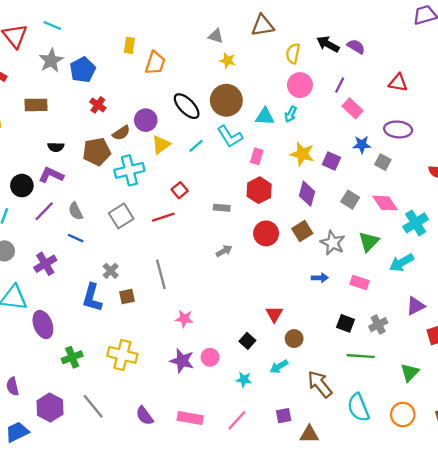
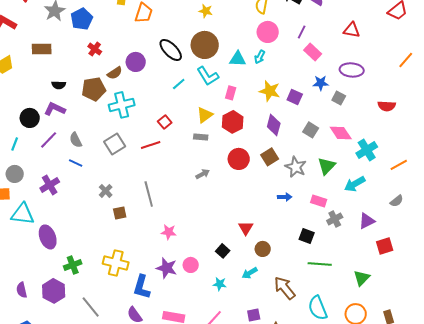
yellow triangle: (161, 145) -> (205, 115), moved
blue L-shape: (92, 298) -> (142, 287), moved
gray cross: (378, 325) -> (335, 219), moved
purple hexagon: (50, 407) -> (54, 291), moved

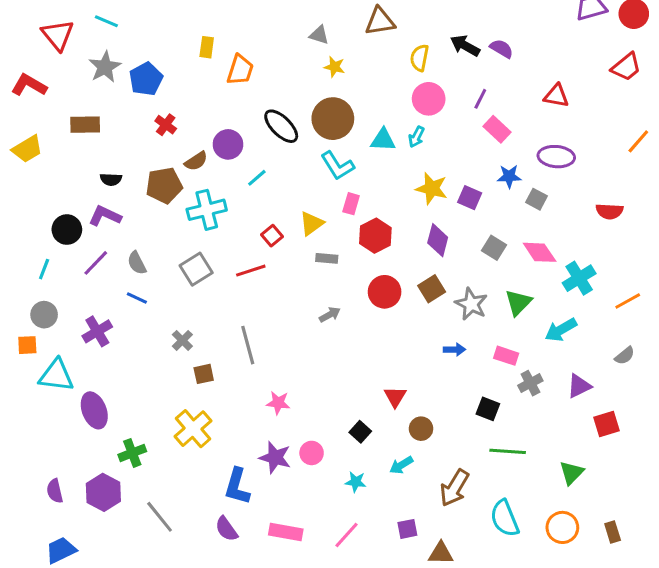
cyan line: (179, 84) -> (257, 178), moved
pink rectangle: (231, 93) -> (351, 204), moved
yellow triangle: (205, 115) -> (312, 223), moved
yellow cross: (116, 263) -> (193, 429), moved, turned 35
brown arrow: (285, 288) -> (454, 488), turned -110

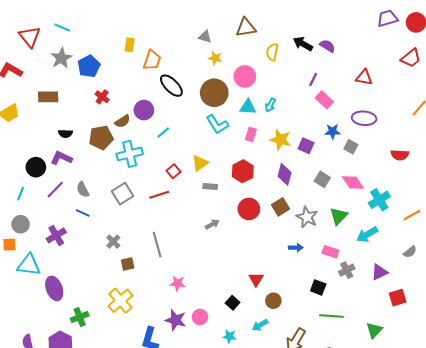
pink circle: (429, 99) -> (245, 76), moved
black ellipse: (281, 126) -> (171, 86), moved
pink rectangle: (351, 204) -> (251, 135), moved

